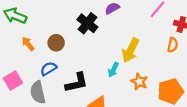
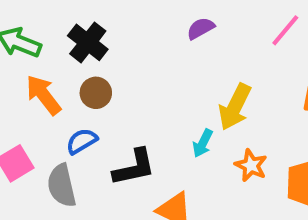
black cross: (87, 23) -> (88, 42), moved
orange arrow: (28, 44) -> (43, 95), size x1.5

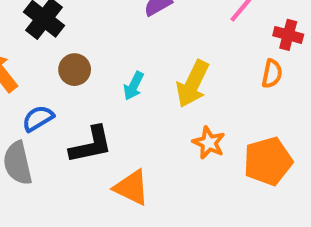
brown circle: (96, 93) -> (75, 70), moved
cyan arrow: (203, 143) -> (134, 86), moved

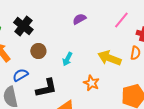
yellow arrow: (193, 84) -> (109, 58), moved, turned 85
orange star: (209, 143) -> (91, 83), moved

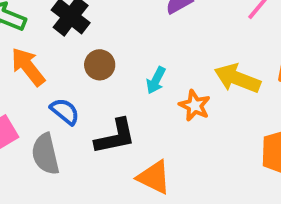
blue semicircle: (20, 75) -> (65, 111), turned 70
orange star: (91, 83) -> (195, 106), moved

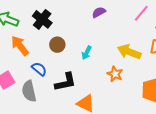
orange star: (195, 106) -> (115, 74), moved

